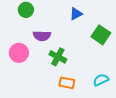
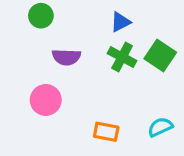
pink circle: (19, 53) -> (46, 100), moved
green cross: (58, 57) -> (122, 57), moved

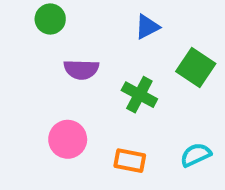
green cross: (122, 57) -> (139, 95), moved
pink circle: (46, 100) -> (68, 139), moved

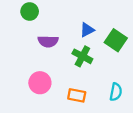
blue triangle: (147, 27) -> (87, 30), moved
cyan semicircle: (196, 155) -> (116, 92), turned 126

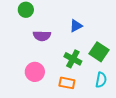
green square: (116, 40) -> (99, 52), moved
green cross: (82, 56) -> (73, 59), moved

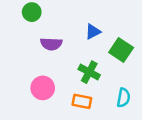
green square: (99, 52) -> (121, 50), moved

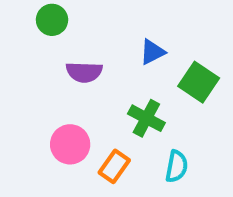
cyan semicircle: (123, 98) -> (177, 166), moved
orange rectangle: (82, 101) -> (114, 166), moved, turned -66

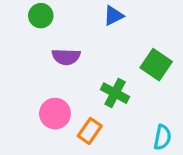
blue triangle: (152, 52) -> (113, 16), moved
cyan semicircle: (177, 166) -> (162, 137), moved

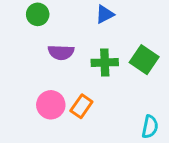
green cross: (115, 93) -> (105, 63), moved, turned -30
orange rectangle: (90, 131) -> (81, 106), moved

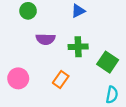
green square: (144, 60) -> (108, 62), moved
pink circle: (51, 105) -> (18, 78), moved

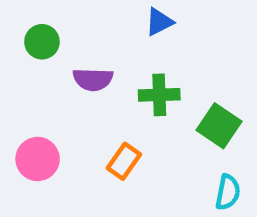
green circle: (28, 11) -> (42, 42), moved

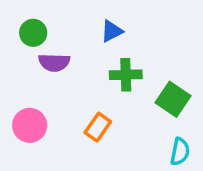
blue triangle: (159, 22) -> (112, 31), moved
purple semicircle: (93, 79) -> (54, 62), moved

